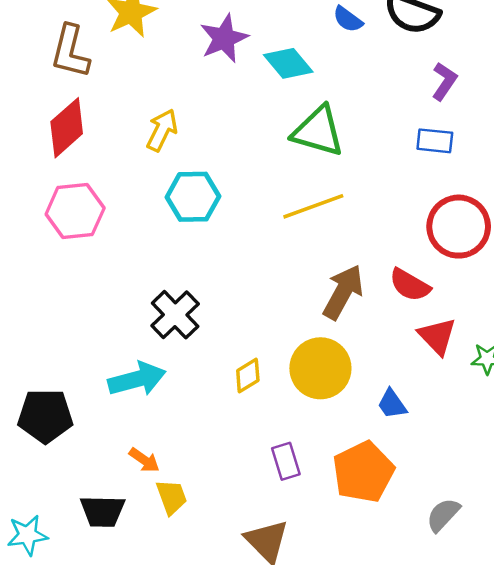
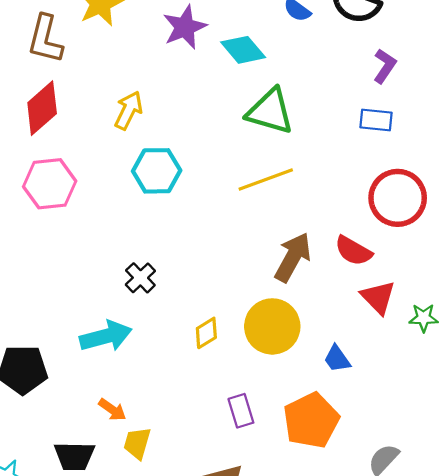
black cross: (175, 315) -> (140, 278), size x0.7
yellow trapezoid: (172, 497) -> (137, 443), turned -144

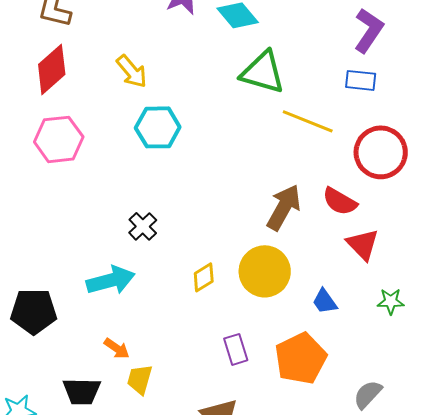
purple L-shape: (385, 66) -> (369, 30), size x1.4
yellow arrow: (129, 110) -> (132, 71), turned 114
yellow line: (266, 179) -> (308, 121), moved, turned 42
green star: (424, 318) -> (391, 301), moved

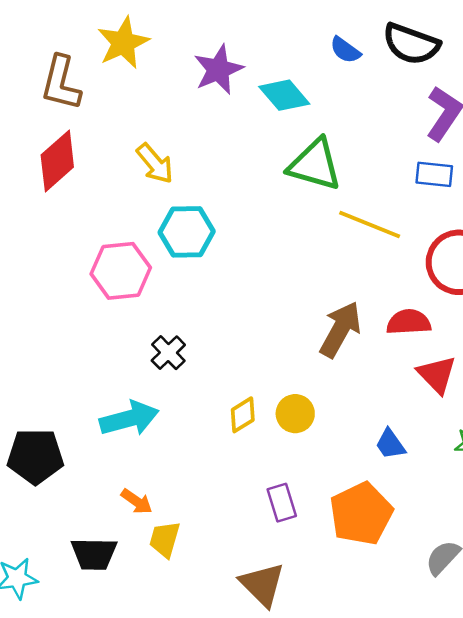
pink hexagon: (59, 139) -> (121, 271), moved
red semicircle: (340, 201) -> (409, 322), turned 147
yellow circle: (265, 271) -> (295, 414), moved, size x0.6

